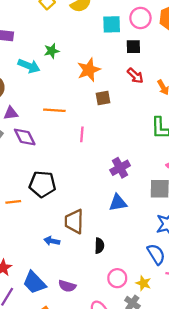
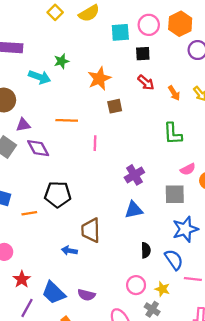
black semicircle: (99, 246) -> (146, 250), moved

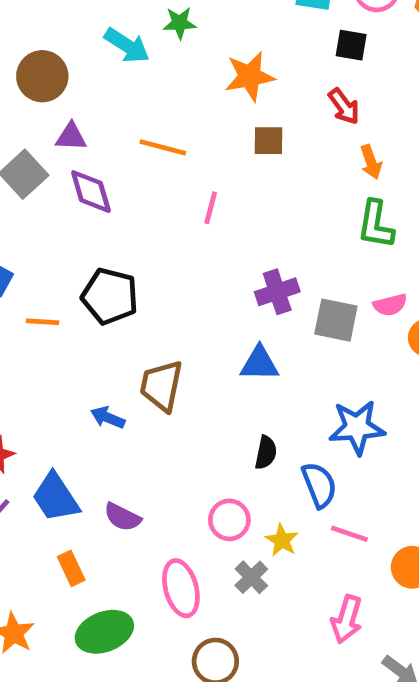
orange arrow: (174, 93) -> (371, 162), moved
gray square: (175, 194) -> (336, 320), moved

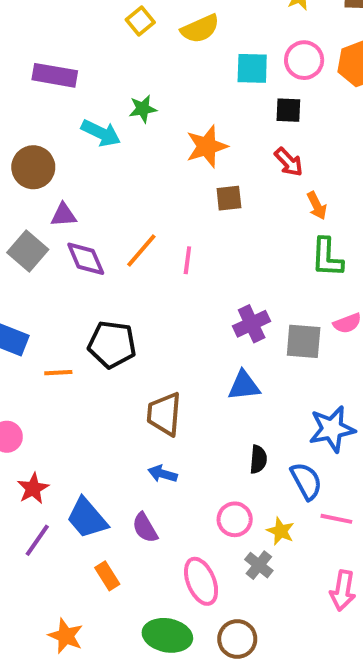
orange line: (163, 147) -> (141, 250), moved, turned -57
blue arrow: (108, 418) -> (163, 474), moved
purple semicircle: (122, 517) -> (145, 528), turned 40
green ellipse: (104, 632) -> (167, 635), moved, turned 39

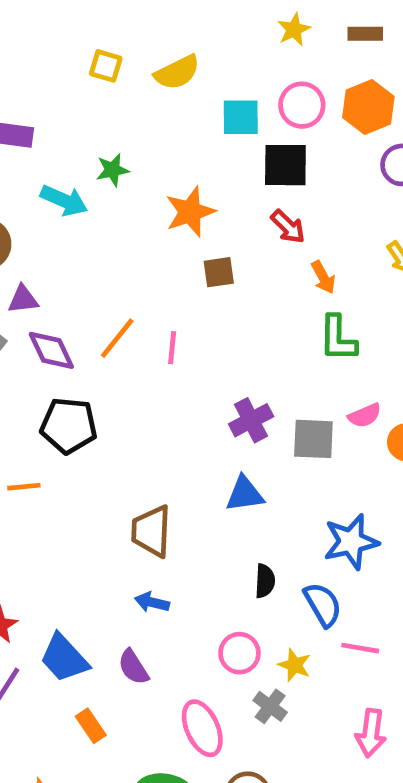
yellow square: (140, 21) -> (106, 66), turned -32
black square: (288, 110) -> (285, 165), size x1.5
black pentagon: (112, 344) -> (69, 426), moved

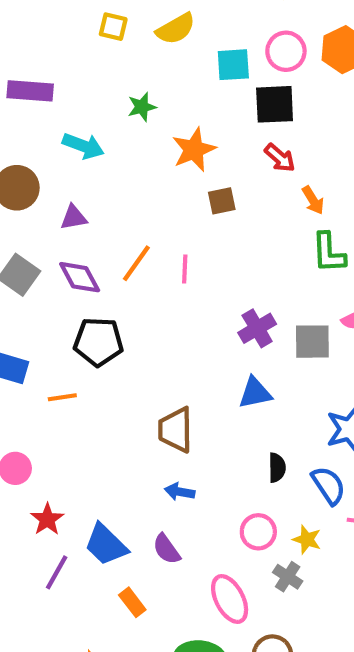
green star: (112, 170) -> (142, 107), moved
purple triangle: (23, 299) -> (74, 217), moved

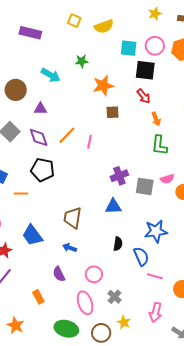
purple rectangle: (30, 91) -> (30, 33), moved
pink circle: (258, 532) -> (94, 274), moved
yellow star: (307, 539) -> (124, 322), moved
blue trapezoid: (106, 545) -> (32, 235), moved

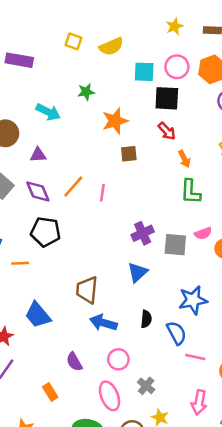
blue triangle: (113, 206) -> (137, 272), turned -36
blue arrow: (70, 248) -> (103, 323), moved, size x1.5

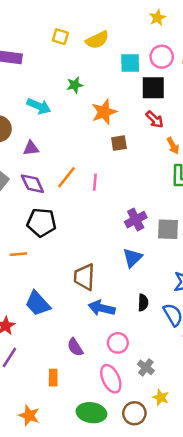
orange rectangle: (50, 392) -> (53, 378), turned 35

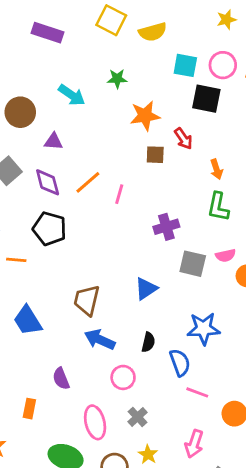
yellow square: (60, 37) -> (111, 20), size x1.5
red arrow: (155, 120) -> (183, 139), moved
purple cross: (136, 220) -> (166, 227), moved
pink circle: (118, 343) -> (123, 377), moved

